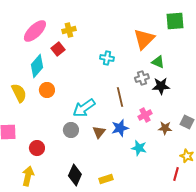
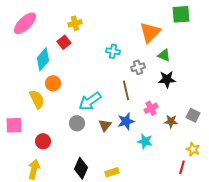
pink ellipse: (35, 31) -> (25, 23), moved
gray cross: (142, 78) -> (138, 67), moved
yellow semicircle: (19, 93) -> (37, 99), moved

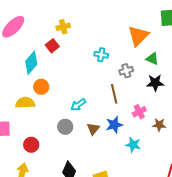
yellow semicircle: (37, 99) -> (25, 103), turned -66
cyan arrow: (90, 101) -> (78, 105), size x0.7

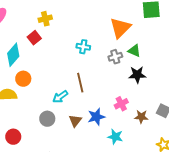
gray cross: (126, 71) -> (115, 57), moved
brown line: (114, 94) -> (80, 83), moved

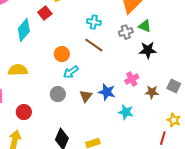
orange circle: (23, 79) -> (62, 54), moved
brown line: (80, 83) -> (94, 45), moved, turned -42
blue star: (96, 117) -> (107, 92), turned 30

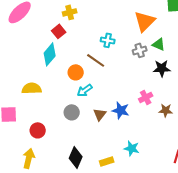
cyan diamond: (24, 30) -> (50, 54), moved
brown line: (94, 45) -> (96, 60), moved
cyan star: (126, 112) -> (132, 148), moved

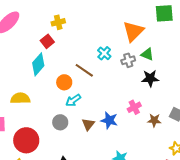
cyan cross: (108, 40) -> (104, 53), moved, turned 32
red circle: (38, 130) -> (26, 140), size x1.6

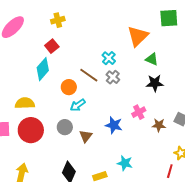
yellow cross: (58, 22) -> (58, 20), moved
gray cross: (128, 60) -> (113, 77), moved, turned -32
brown triangle: (88, 124) -> (86, 136), moved
red circle: (26, 140) -> (31, 130), moved

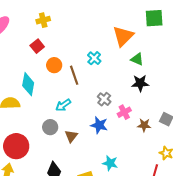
cyan diamond: (43, 69) -> (28, 84), moved, turned -30
brown line: (89, 75) -> (74, 75), turned 36
gray cross: (113, 77) -> (104, 99), moved
orange circle: (69, 87) -> (54, 65), moved
red circle: (31, 130) -> (16, 146), moved

